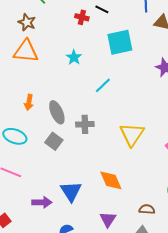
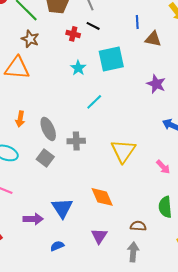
brown star: (27, 22) -> (30, 39), moved
cyan star: (74, 57) -> (78, 68), moved

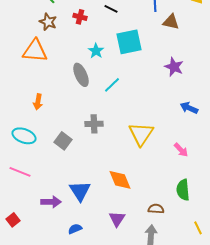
red cross: (73, 34) -> (80, 17), moved
gray ellipse: (48, 129) -> (81, 75), moved

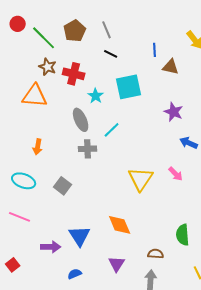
red cross: (80, 17) -> (74, 74), moved, size x1.5
blue arrow: (189, 108) -> (189, 143), moved
gray cross: (94, 124) -> (88, 149), moved
pink arrow: (181, 150) -> (176, 174), moved

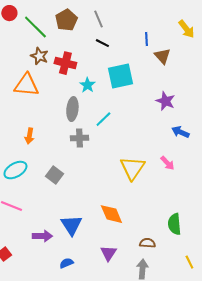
brown triangle: (171, 67) -> (162, 56), turned 36
gray ellipse: (81, 120) -> (72, 109), turned 30
cyan ellipse: (24, 181) -> (15, 170), turned -50

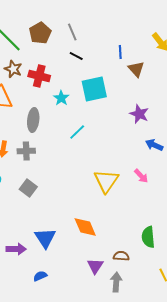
gray ellipse: (72, 109) -> (33, 120), moved
gray cross: (79, 138) -> (26, 151), moved
purple triangle: (108, 253) -> (95, 266), moved

